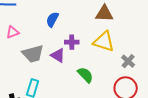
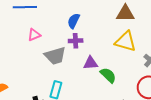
purple cross: (72, 42) -> (76, 41), moved
purple triangle: (58, 55) -> (91, 63), moved, turned -35

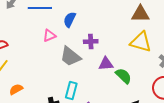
blue semicircle: (74, 21) -> (70, 20), moved
gray trapezoid: (55, 56) -> (70, 57), turned 55

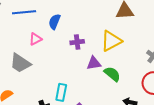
yellow triangle: (141, 42) -> (111, 41), moved, turned -40
gray trapezoid: (70, 57) -> (20, 63), moved

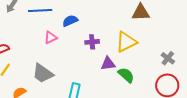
blue semicircle: (54, 22) -> (70, 21), turned 42
gray trapezoid: (20, 63) -> (43, 73), moved

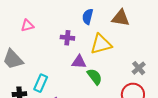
blue semicircle: (70, 21) -> (88, 17), moved, turned -63

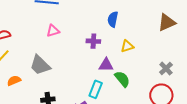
brown triangle: (121, 18) -> (167, 23), moved, turned -30
yellow triangle: (101, 44) -> (127, 46), size x0.6
cyan rectangle: (41, 83) -> (96, 89), moved

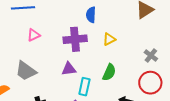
purple cross: (93, 41) -> (75, 39), size x1.6
purple triangle: (106, 65) -> (69, 69), moved
green semicircle: (122, 79) -> (109, 72), turned 72

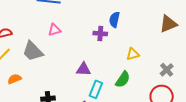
purple cross: (75, 39) -> (100, 34), moved, size x0.6
yellow triangle: (109, 39) -> (133, 54), moved
gray trapezoid: (26, 71) -> (33, 51), moved

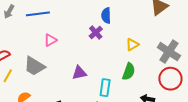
purple cross: (100, 34) -> (96, 32), turned -32
purple triangle: (83, 69) -> (79, 73), moved
gray cross: (167, 70) -> (169, 52), size x1.6

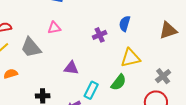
blue semicircle: (106, 16) -> (125, 24), moved
yellow triangle: (132, 45) -> (130, 58), size x1.5
gray cross: (169, 52) -> (163, 76), size x0.7

